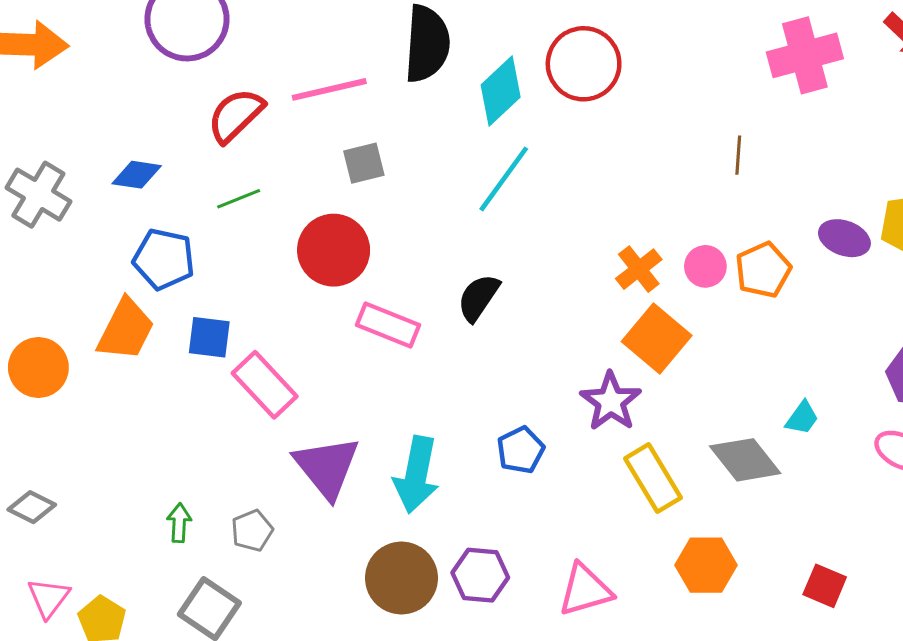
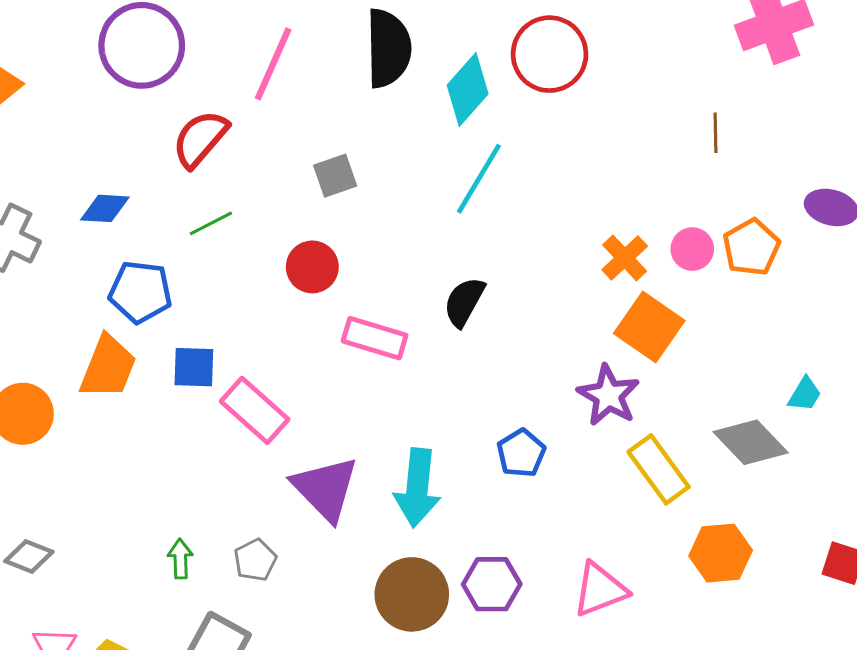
pink line: (329, 89) -> (273, 64), moved, turned -48
red circle: (334, 250) -> (312, 267), size x0.7

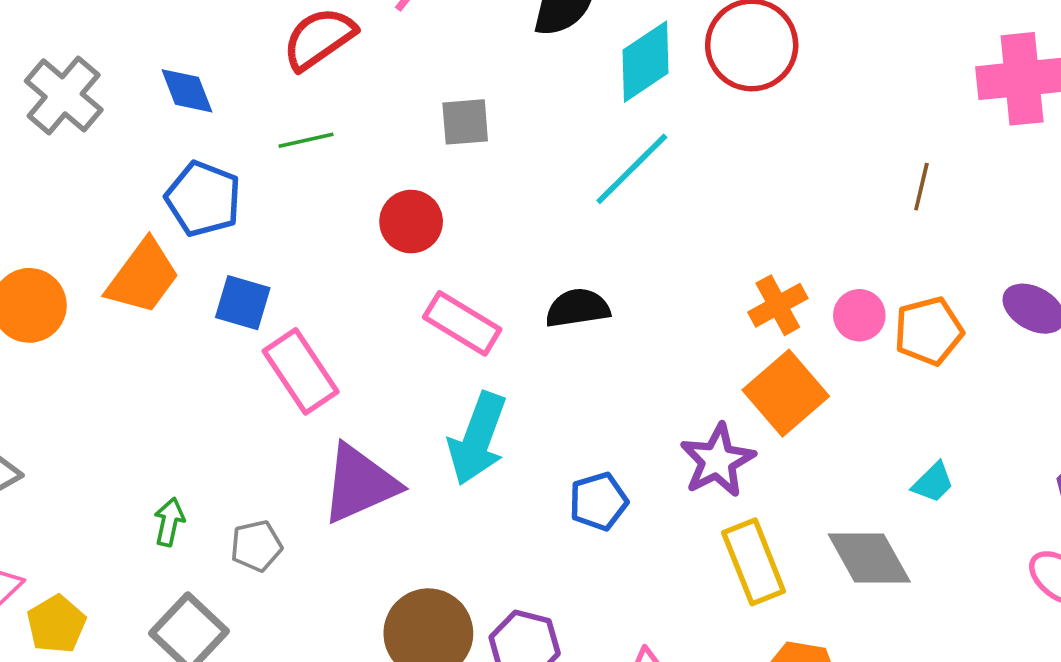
blue diamond: (105, 208) -> (187, 91), turned 51
black semicircle: (464, 302) -> (578, 308), turned 38
cyan trapezoid: (805, 394) -> (933, 482), moved
purple triangle: (325, 488) -> (360, 484), turned 36
cyan arrow: (417, 488) -> (477, 439), moved

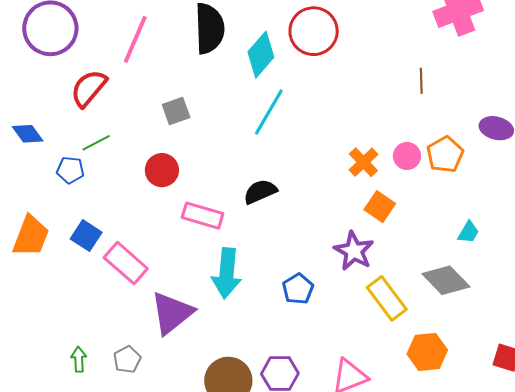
blue pentagon: (203, 199) -> (70, 170), moved, size x0.7
blue square: (243, 303) -> (86, 236), turned 32
orange square: (786, 393) -> (380, 207), size x0.7

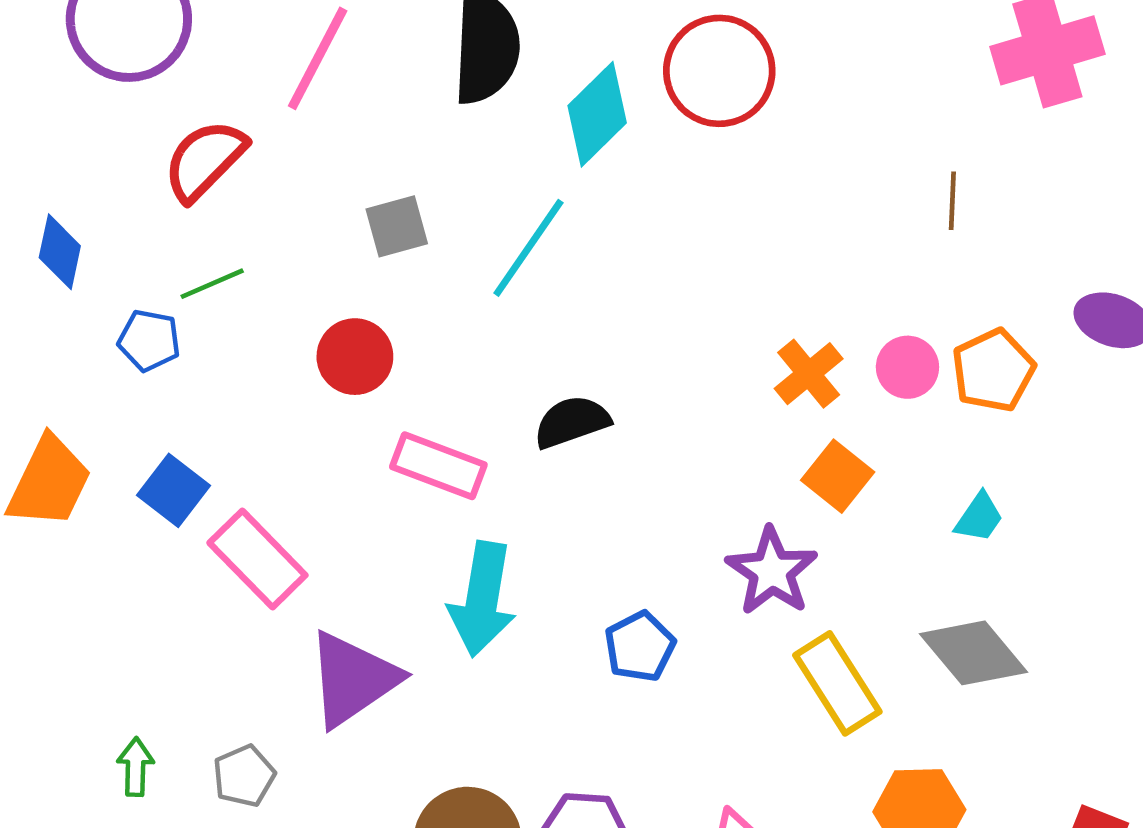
cyan line: (269, 112) -> (528, 248), moved
blue diamond: (28, 134) -> (60, 252), turned 44
cyan trapezoid: (468, 232) -> (979, 517), moved

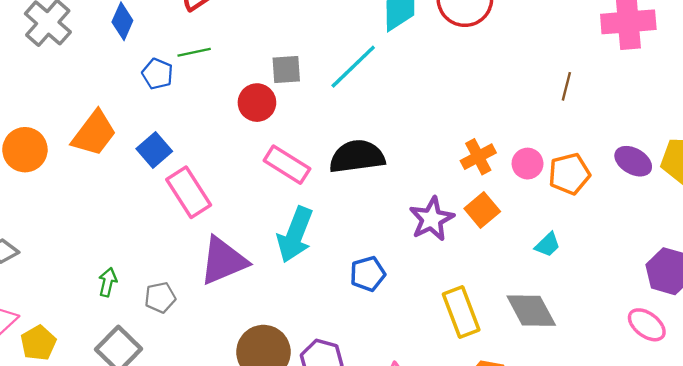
gray square: (397, 226) -> (286, 70), moved
black semicircle: (572, 422) -> (357, 157), size x1.4
purple star: (772, 571) -> (432, 219), moved

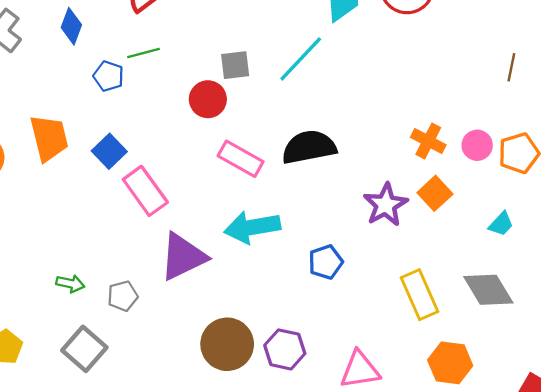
orange trapezoid: (94, 133) -> (49, 138), turned -48
orange cross: (478, 157) -> (428, 141), turned -32
cyan arrow: (295, 235) -> (252, 227), turned 62
green arrow: (108, 282) -> (70, 284), turned 92

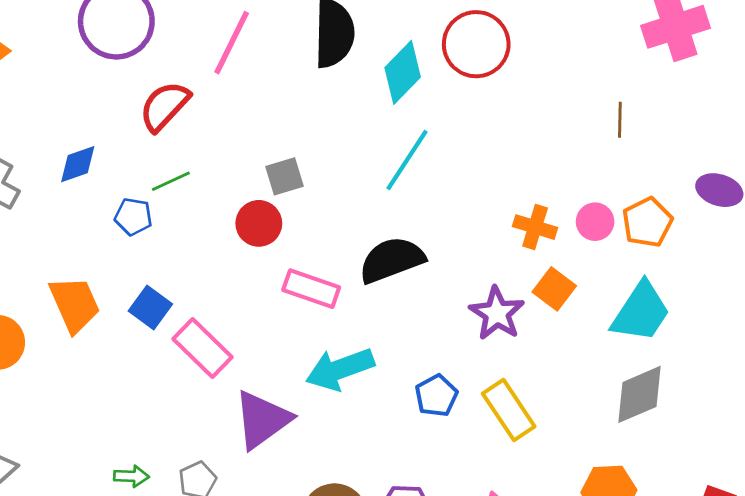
blue diamond: (71, 26) -> (78, 164), turned 60
cyan line: (301, 59) -> (407, 160), moved
cyan trapezoid: (501, 224) -> (641, 312), size x2.0
gray diamond: (488, 290) -> (640, 394), turned -72
yellow rectangle: (419, 295) -> (509, 410), moved

